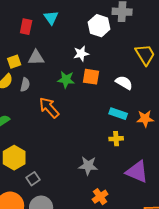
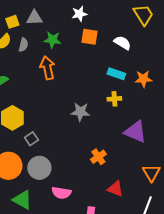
green star: (66, 80) -> (52, 40), moved
orange arrow: (49, 108) -> (47, 68), turned 30
gray star: (88, 166) -> (80, 112), moved

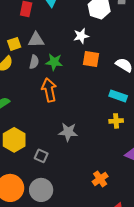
gray semicircle: (23, 45) -> (34, 62), moved
gray star: (80, 112) -> (68, 132), moved
gray square: (31, 139) -> (41, 156), moved, turned -32

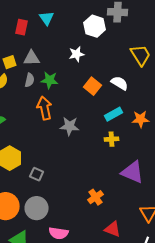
orange square: (91, 59) -> (93, 86), moved, turned 30
cyan rectangle: (118, 96) -> (114, 114), turned -48
gray star: (68, 132) -> (70, 126), moved

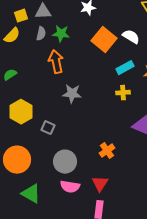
orange square: (93, 86) -> (104, 40), size x1.4
gray star: (70, 126) -> (72, 94), moved
gray circle: (37, 208) -> (65, 162), moved
red triangle: (113, 229) -> (100, 184), moved, turned 42

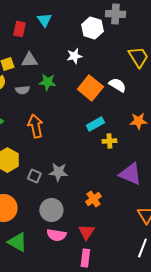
gray semicircle: (41, 34) -> (22, 90), moved, turned 72
orange arrow: (56, 62) -> (35, 126), moved
cyan rectangle: (125, 68) -> (95, 124), moved
gray star: (72, 94) -> (58, 172), moved

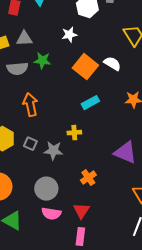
gray semicircle: (22, 90) -> (17, 69), size x1.5
yellow cross: (109, 141) -> (74, 133), moved
gray square: (34, 176) -> (30, 144), moved

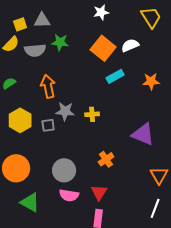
white star: (69, 35) -> (101, 12), moved
white semicircle: (112, 64) -> (130, 45), turned -54
cyan rectangle: (90, 103) -> (115, 76), moved
gray square: (30, 144) -> (48, 125), turned -32
gray star: (53, 151) -> (65, 111), moved

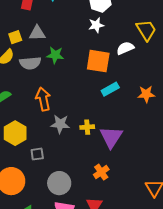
white semicircle: (130, 45) -> (125, 48), moved
orange square: (103, 48) -> (98, 61), turned -30
gray square: (48, 125) -> (37, 154), moved
purple triangle: (143, 134) -> (111, 137), moved, turned 40

